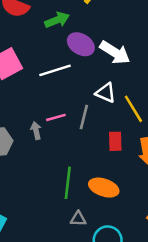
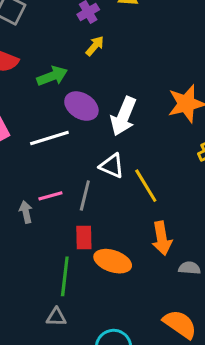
white arrow: (115, 53) -> (123, 116), turned 80
red rectangle: (115, 141) -> (84, 238), moved
orange ellipse: (104, 188) -> (113, 261), moved
gray triangle: (78, 219) -> (56, 317), moved

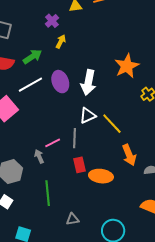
green arrow: (52, 76) -> (32, 57), moved
purple ellipse: (81, 106) -> (60, 82), turned 50
white line: (49, 138) -> (30, 85), moved
white triangle: (112, 166) -> (88, 116), turned -36
green line: (65, 276) -> (48, 193), moved

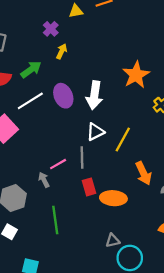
yellow line: (112, 124) -> (123, 139), turned 75
gray triangle: (73, 219) -> (113, 241), moved

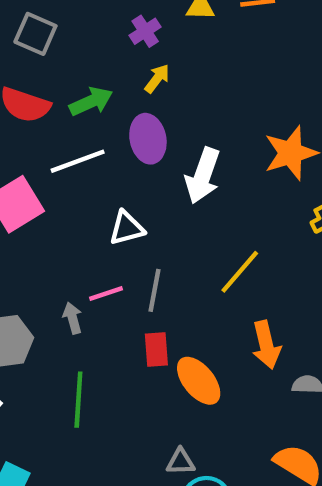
purple ellipse: (63, 96) -> (148, 139), moved
white triangle: (95, 132) -> (127, 228), moved
orange ellipse: (113, 198) -> (199, 381), turned 35

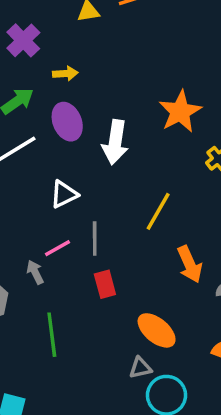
purple cross: (145, 31) -> (23, 40), moved, size x1.4
yellow arrow: (157, 79) -> (65, 74), turned 60
orange ellipse: (199, 381) -> (157, 330), moved

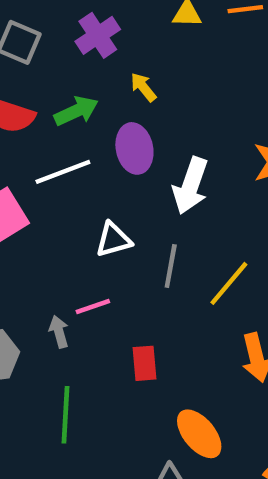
yellow arrow: (65, 74) -> (143, 87), turned -135
gray line: (95, 238) -> (171, 266), moved

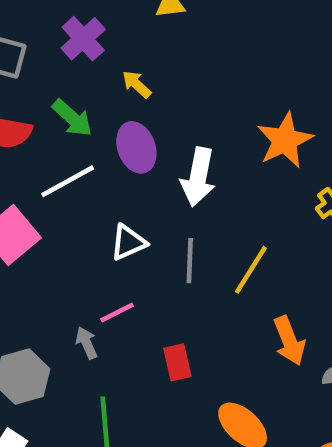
green arrow: (76, 111) -> (72, 118), turned 75

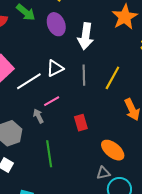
white line: (68, 181) -> (29, 81), moved

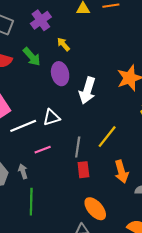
gray line: (84, 75) -> (78, 147), moved
gray arrow: (38, 116) -> (23, 171), moved
red rectangle: (81, 123) -> (83, 170), moved

